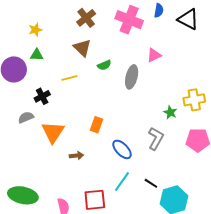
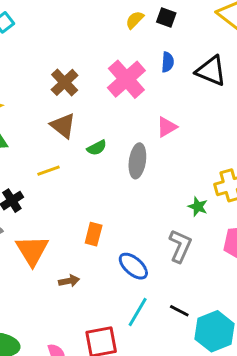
pink cross: (129, 20) -> (126, 79), turned 32

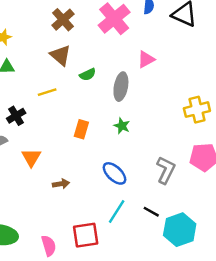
green star: (198, 207) -> (122, 126), moved
orange rectangle: (94, 234) -> (81, 129), moved
gray L-shape: (180, 246) -> (166, 170), moved
orange triangle: (32, 250) -> (31, 158), size x0.7

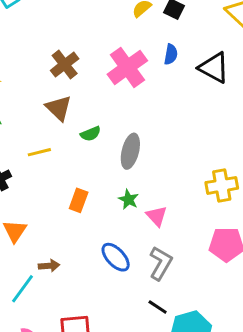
pink triangle: (146, 59) -> (157, 216), moved, turned -48
gray L-shape: (166, 170) -> (161, 263), moved
cyan line: (117, 212) -> (23, 289), moved

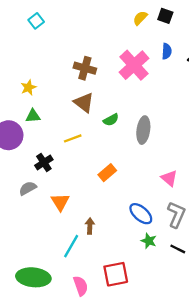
brown cross: (65, 65) -> (85, 68), turned -30
green star: (128, 199) -> (149, 241), moved
orange rectangle: (79, 200) -> (107, 173), turned 36
brown arrow: (49, 266) -> (90, 226), turned -77

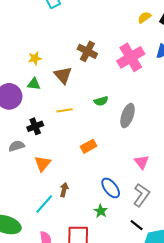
brown triangle: (84, 103) -> (63, 75), moved
green star: (149, 241) -> (101, 211), moved

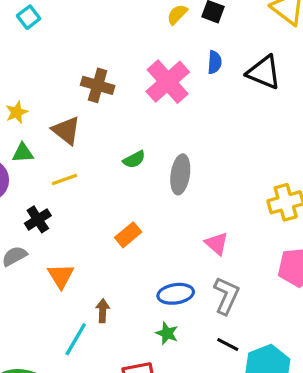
yellow line: (64, 110) -> (64, 179), moved
blue ellipse: (111, 188) -> (176, 294), turned -50

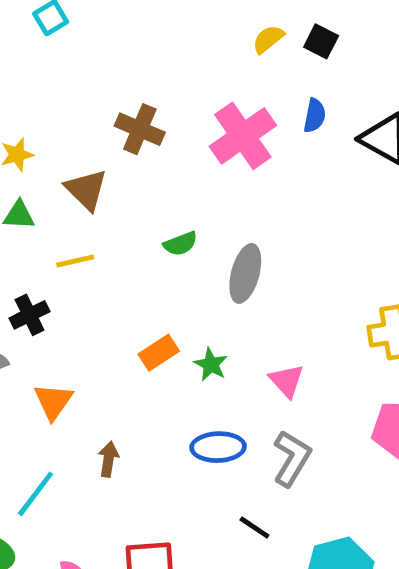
green star: (167, 333) -> (211, 364), moved
cyan line: (76, 339) -> (36, 494), moved
black line: (228, 345) -> (254, 527), moved

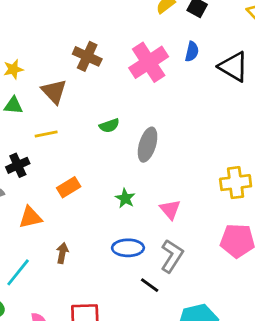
orange rectangle: (159, 353) -> (69, 187), moved
orange triangle: (53, 401) -> (30, 217), turned 40
black line: (254, 527) -> (150, 285), moved

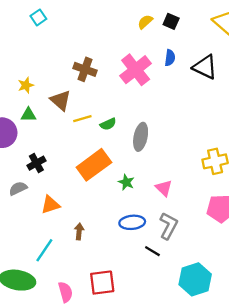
yellow line: (46, 134) -> (82, 119), moved
orange rectangle: (69, 187) -> (94, 165), moved, size x1.8

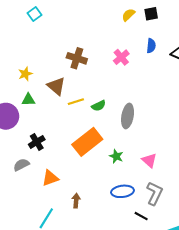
black square: (171, 21) -> (151, 14), turned -32
pink cross: (136, 70) -> (121, 57), size x0.6

